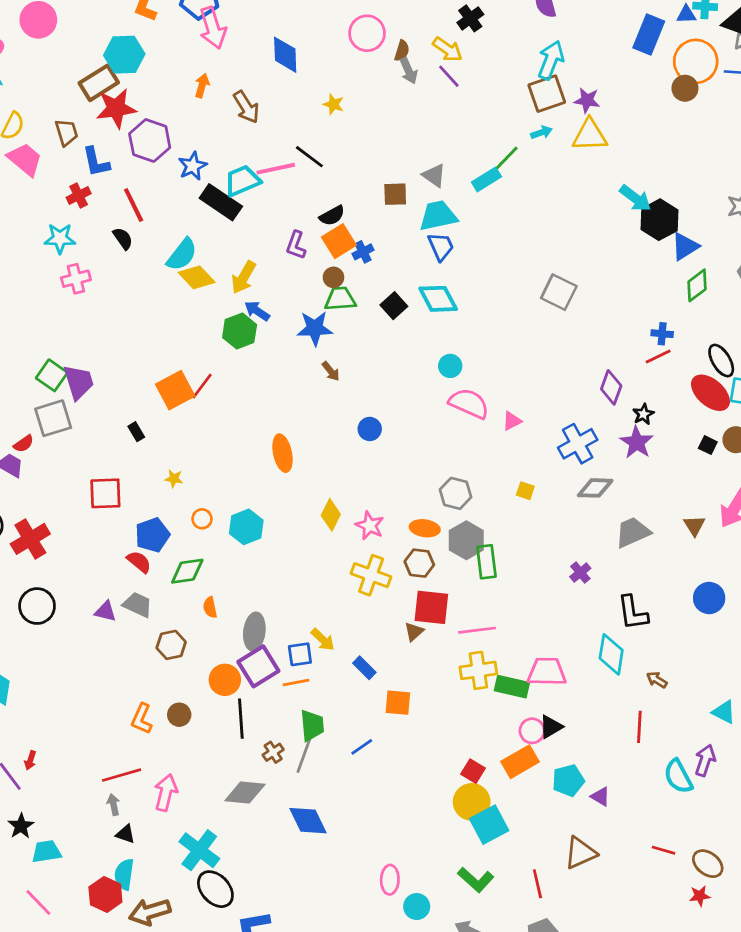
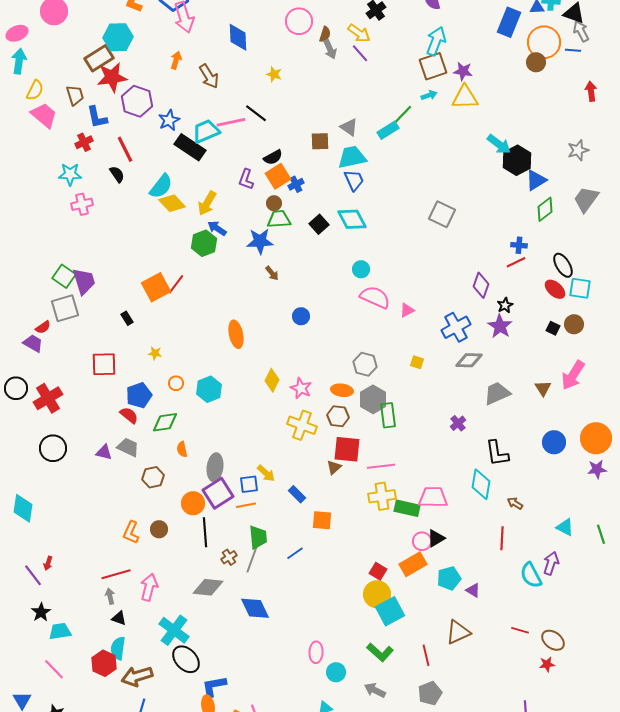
red ellipse: (710, 393) -> (555, 289), size x0.7

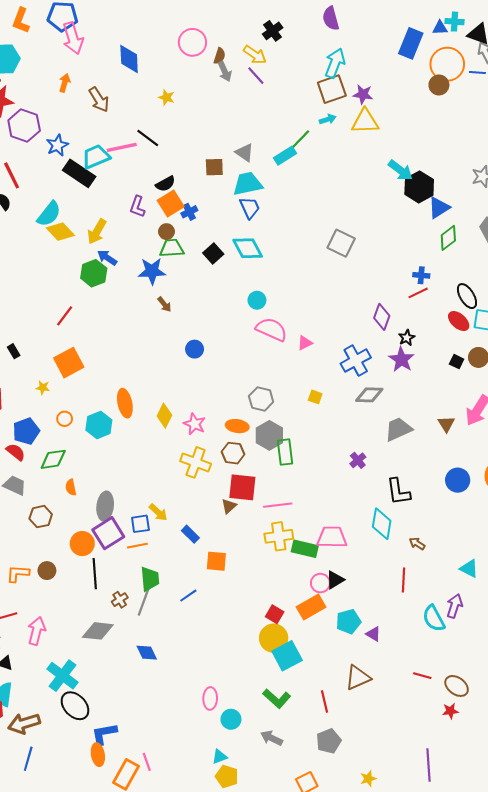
orange square: (156, 287) -> (69, 363), moved
orange ellipse: (236, 334) -> (125, 403), moved
orange L-shape: (131, 532) -> (18, 574), turned 70
blue diamond: (255, 608) -> (147, 653), size x0.7

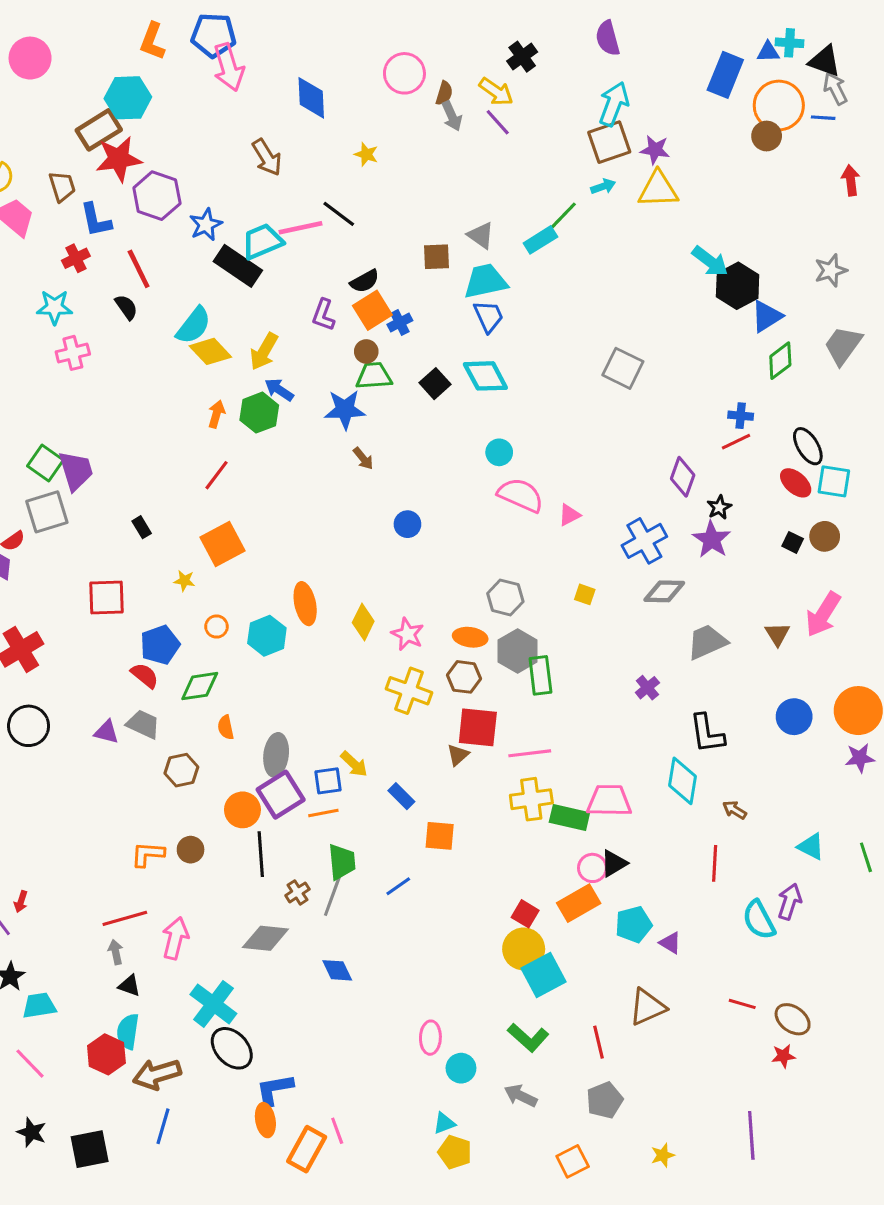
orange arrow: (65, 83) -> (216, 414), moved

